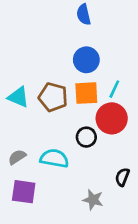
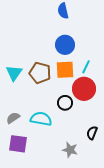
cyan triangle: (18, 97) -> (14, 73), turned 42

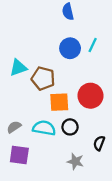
cyan line: (86, 67) -> (93, 45), moved
orange square: (65, 70) -> (59, 102), moved
cyan triangle: (14, 73) -> (18, 68), moved, turned 36
black circle: (65, 103) -> (70, 127), moved

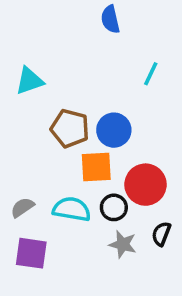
blue circle: (70, 48) -> (114, 130), moved
cyan triangle: (18, 68) -> (29, 81), moved
red circle: (91, 96) -> (145, 185), moved
gray star: (75, 161) -> (123, 244), moved

